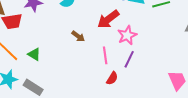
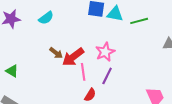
red arrow: (108, 19) -> (73, 57), moved

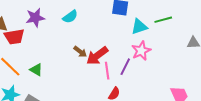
cyan triangle: (115, 14) -> (139, 27), moved, turned -30
pink star: (105, 52) -> (141, 51), moved
purple line: (107, 76) -> (125, 67), moved

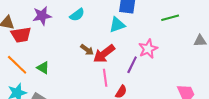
cyan triangle: (139, 27) -> (117, 25), moved
pink line: (107, 71) -> (105, 78), moved

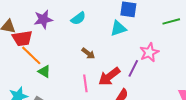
red arrow: (104, 54) -> (109, 76), moved
orange line: (17, 65) -> (31, 55), moved
pink line: (105, 78) -> (85, 83), moved

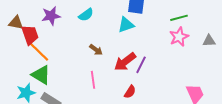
red trapezoid: (22, 38) -> (30, 35), turned -100
pink star: (149, 52) -> (179, 37), moved
green triangle: (44, 71) -> (41, 75), moved, size x1.5
red arrow: (109, 76) -> (125, 62), moved

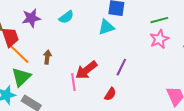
brown arrow: (96, 50) -> (47, 57), moved, turned -120
red arrow: (125, 62) -> (86, 70), moved
green triangle: (41, 75) -> (21, 77), turned 45

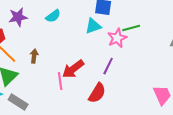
green line: (159, 20) -> (131, 28), moved
pink star: (159, 39) -> (117, 38), moved
red semicircle: (110, 94) -> (97, 93), size x1.5

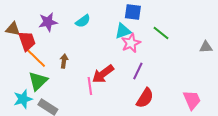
green line: (131, 28) -> (161, 33), turned 54
pink star: (117, 38) -> (131, 43), moved
red semicircle: (97, 93) -> (145, 98), moved

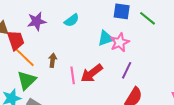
cyan triangle: (123, 31) -> (106, 38), moved
green line: (161, 33) -> (148, 18), moved
pink line: (90, 86) -> (73, 75), moved

